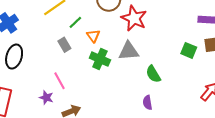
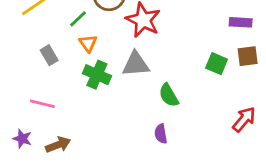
green line: (75, 22) -> (78, 19), moved
pink line: (60, 81) -> (42, 104), turned -48
purple star: (46, 98) -> (22, 139), moved

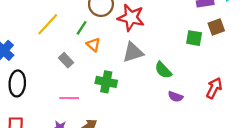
green cross: (97, 75) -> (106, 82), moved
red arrow: (244, 119) -> (214, 88), moved
purple semicircle: (161, 134) -> (175, 97), moved, turned -48

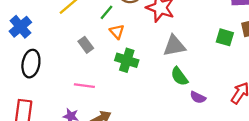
gray triangle: (133, 52) -> (174, 46), moved
green semicircle: (163, 70) -> (179, 76), moved
green cross: (106, 82) -> (127, 60), moved

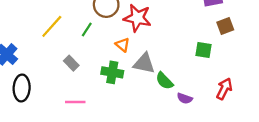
orange triangle: (117, 32) -> (123, 45), moved
green square: (225, 37) -> (204, 50), moved
gray triangle: (174, 46) -> (144, 63), moved, turned 30

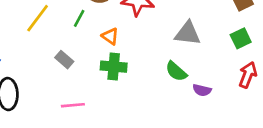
orange triangle: (123, 45) -> (110, 36), moved
green square: (204, 50) -> (241, 38), moved, turned -30
gray triangle: (144, 63) -> (188, 33), moved

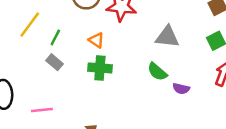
green line: (79, 18) -> (55, 37), moved
pink line: (73, 105) -> (42, 110), moved

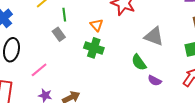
green line: (55, 37) -> (64, 15), turned -48
pink line: (42, 110) -> (39, 70), turned -48

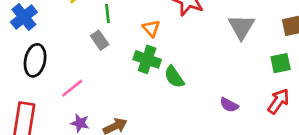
gray triangle: (154, 36) -> (241, 27), moved, turned 40
green semicircle: (139, 62) -> (174, 77), moved

